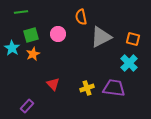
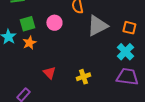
purple trapezoid: (114, 88) -> (127, 77), moved

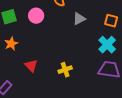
gray triangle: (97, 26) -> (79, 19), size x0.6
orange star: (29, 43) -> (11, 44), moved

